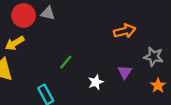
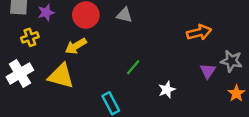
gray triangle: (48, 13) -> (124, 15), moved
purple triangle: (125, 72) -> (208, 71), moved

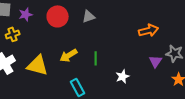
gray triangle: (124, 15) -> (89, 16), turned -32
yellow arrow: (76, 46) -> (69, 55), moved
green line: (133, 67) -> (96, 58), turned -40

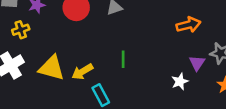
yellow arrow: (69, 55) -> (82, 72), moved
white star: (123, 76) -> (180, 82), moved

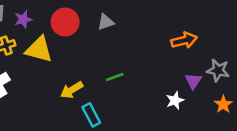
green line: (123, 59) -> (115, 77), turned 70
yellow triangle: (52, 68) -> (39, 49), moved

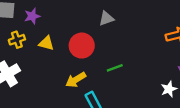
red circle: (65, 22) -> (82, 46), moved
yellow triangle: (39, 49) -> (46, 43), size x0.6

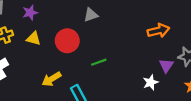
purple star: (32, 16) -> (30, 13), moved
yellow arrow: (76, 80) -> (51, 79), moved

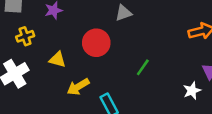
yellow triangle: (33, 38) -> (57, 60), moved
green line: (99, 62) -> (143, 67), moved, turned -35

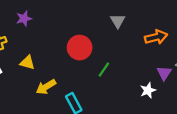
gray triangle: (123, 13) -> (118, 21), moved, turned -42
red circle: (96, 43) -> (80, 48), moved

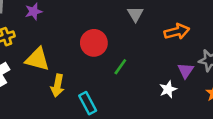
yellow triangle: (27, 63) -> (37, 59), size x1.5
yellow arrow: (46, 87) -> (57, 86), turned -48

